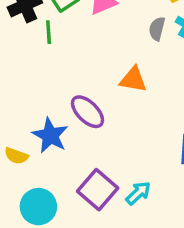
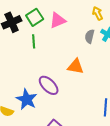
green line: (49, 32) -> (34, 41), moved

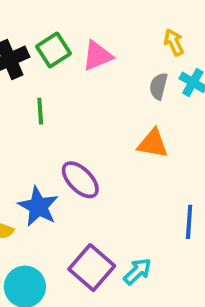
green line: (34, 41) -> (40, 111), moved
orange triangle: (76, 66) -> (153, 144), moved

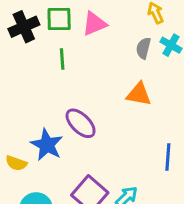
green square: (54, 50) -> (59, 19), turned 32
green line: (40, 111) -> (62, 59), moved

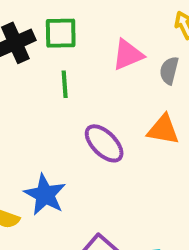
pink triangle: (94, 24) -> (128, 55), moved
purple ellipse: (81, 123) -> (104, 143), moved

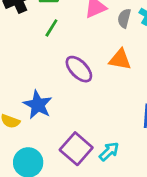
green line: (65, 84) -> (51, 28), turned 36

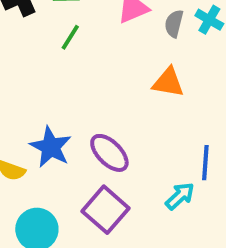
purple ellipse: (79, 69) -> (109, 153), moved
cyan arrow: (109, 151) -> (180, 196), moved

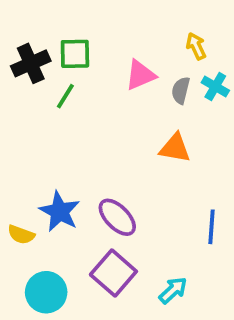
green line: (70, 37) -> (65, 96), moved
cyan arrow: (180, 196) -> (173, 290), moved

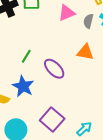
green line: (65, 96) -> (26, 56), moved
purple ellipse: (117, 217) -> (54, 69), moved

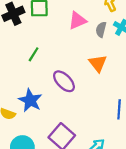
orange triangle: (85, 52) -> (98, 63), turned 42
green line: (26, 56) -> (34, 54), moved

